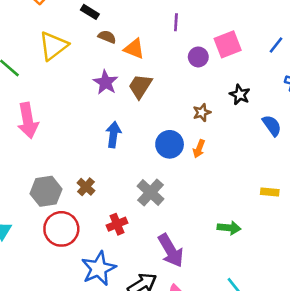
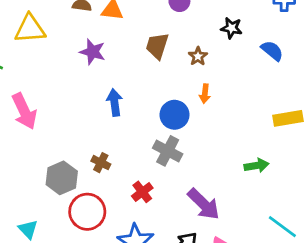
yellow triangle: (53, 46) -> (30, 29), turned 48
brown trapezoid: (140, 86) -> (157, 46), moved
blue circle: (170, 144) -> (174, 115), moved
yellow rectangle: (270, 192) -> (288, 118), size x1.5

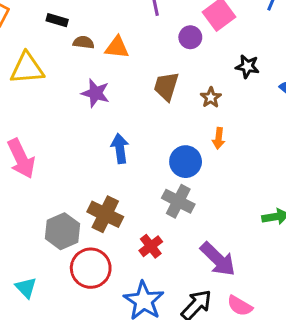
brown cross: (101, 163) -> (105, 214), size x1.6

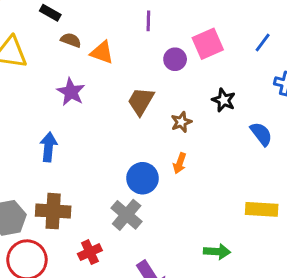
blue arrow: (120, 148) -> (48, 147), moved
brown cross: (105, 214) -> (53, 211), turned -36

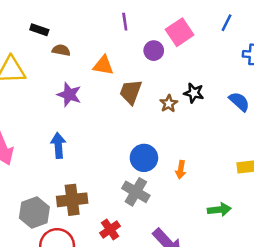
orange triangle: (102, 53) -> (103, 65), moved
black star: (224, 100) -> (194, 93), moved
orange arrow: (180, 163) -> (181, 170), moved

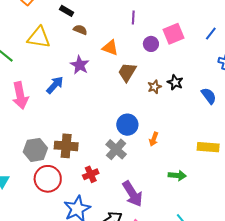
blue arrow: (58, 145) -> (55, 85), moved, turned 36

